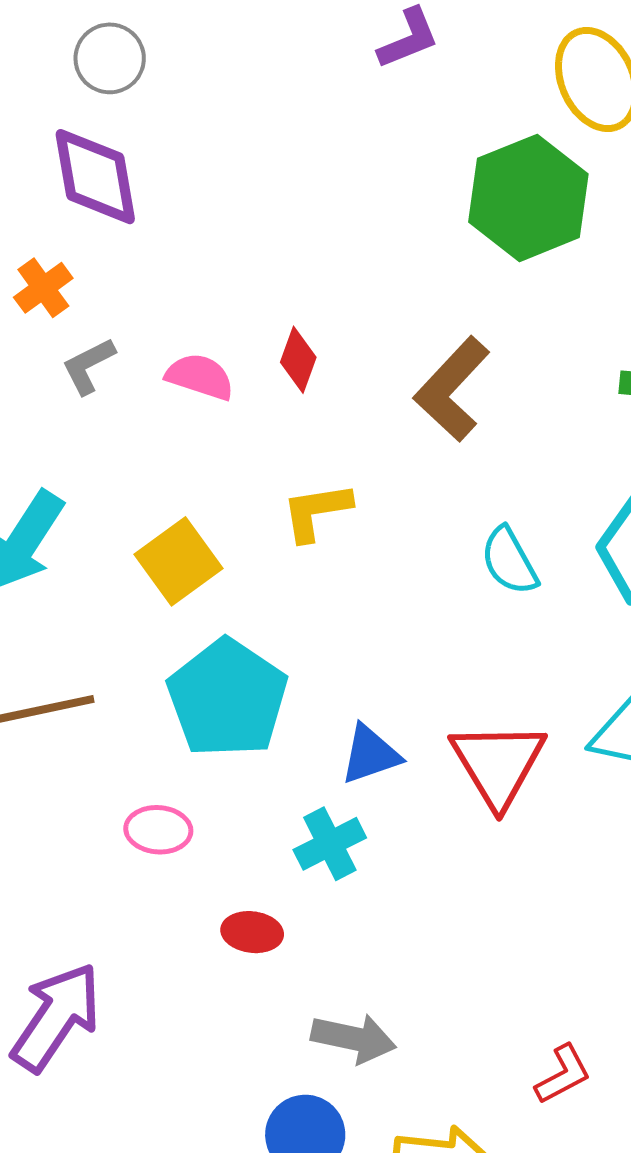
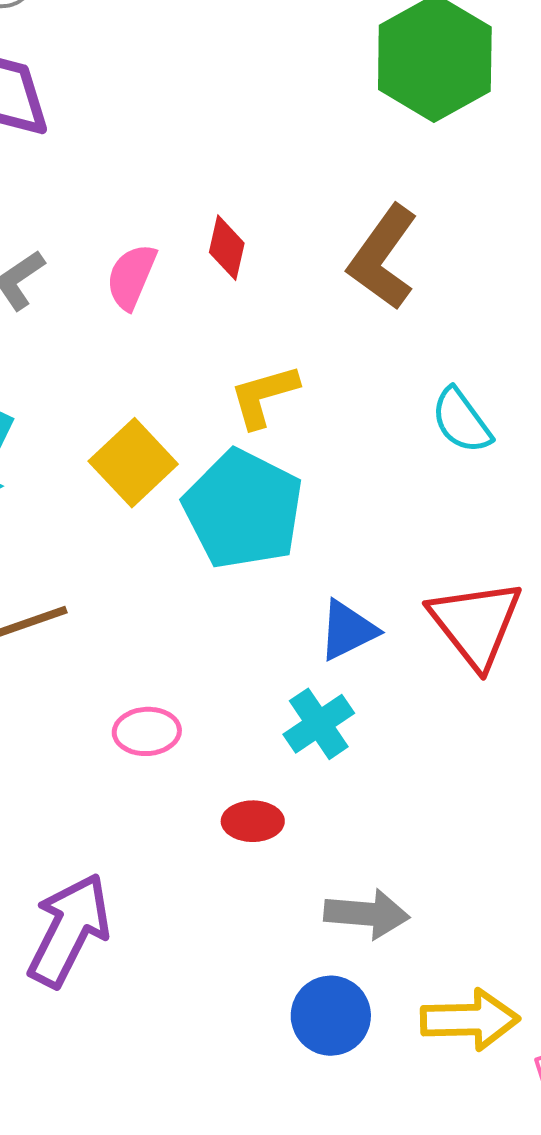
pink semicircle: (200, 377) -> (131, 277), turned -78
cyan pentagon: (227, 698) -> (243, 509), moved

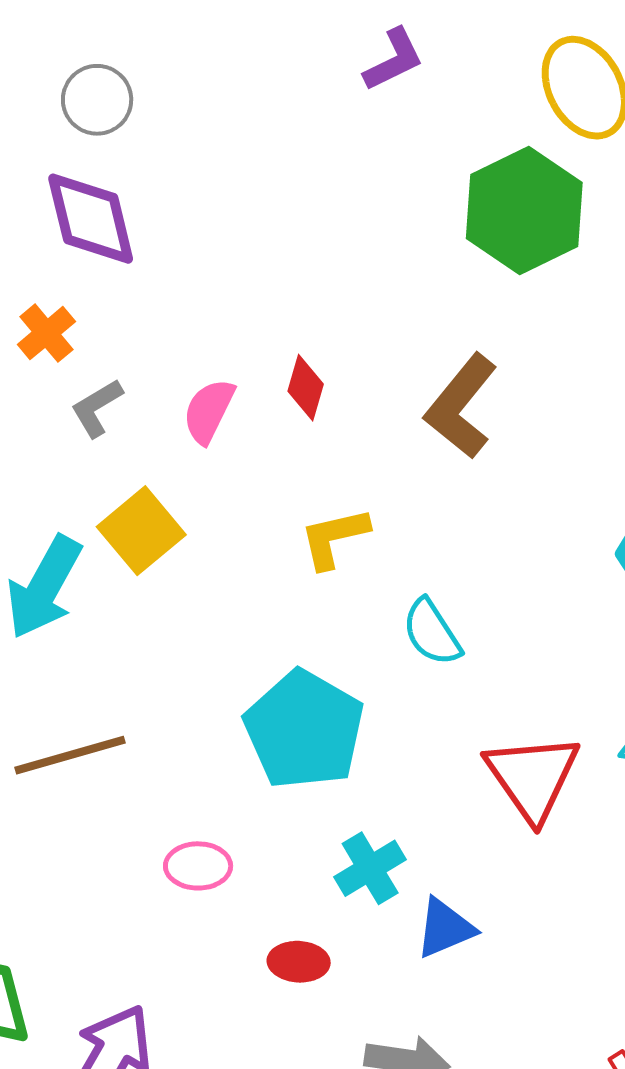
cyan semicircle: (461, 421) -> (432, 632), moved
yellow square: (133, 463) -> (141, 531), moved
cyan pentagon: (243, 509) -> (304, 730), moved
blue triangle: (348, 630) -> (445, 928), moved

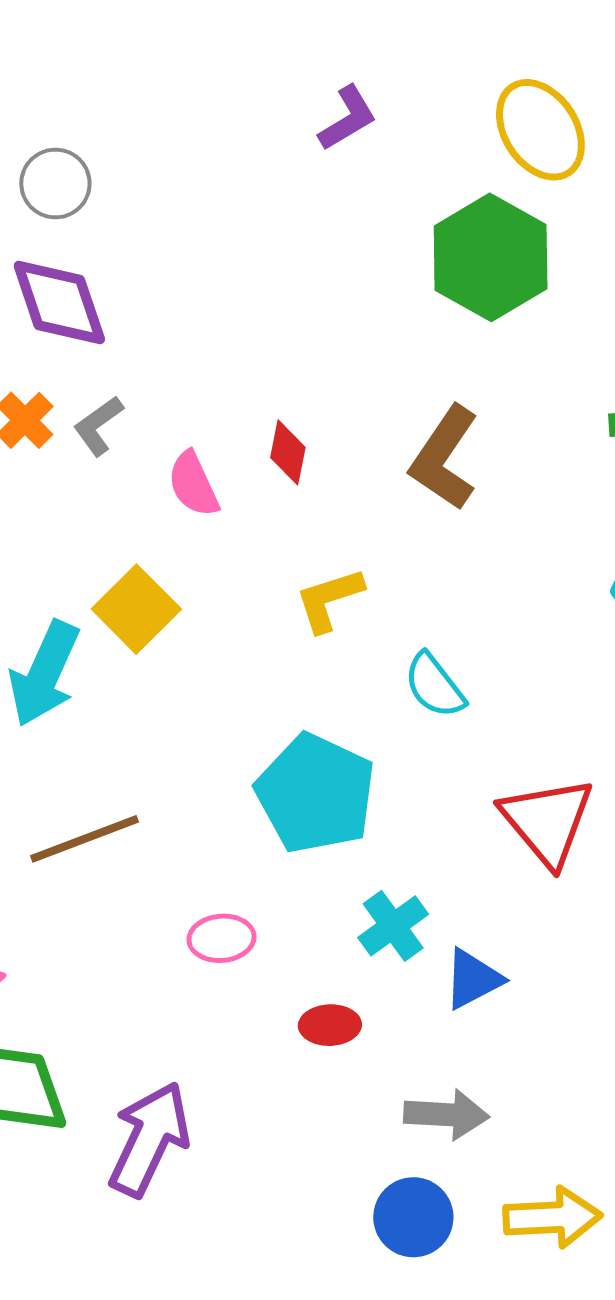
gray L-shape: (97, 408) -> (98, 426), moved
pink semicircle: (209, 411) -> (193, 484), turned -46

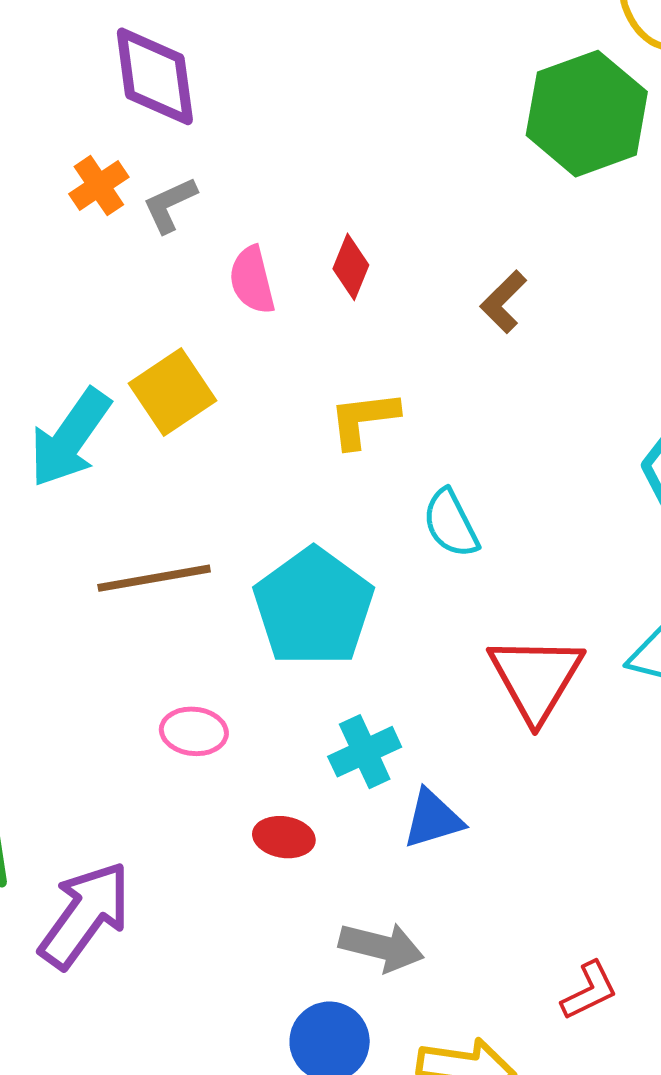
brown L-shape: (444, 458) -> (504, 302), size x0.6
brown line: (84, 839) -> (154, 578), moved

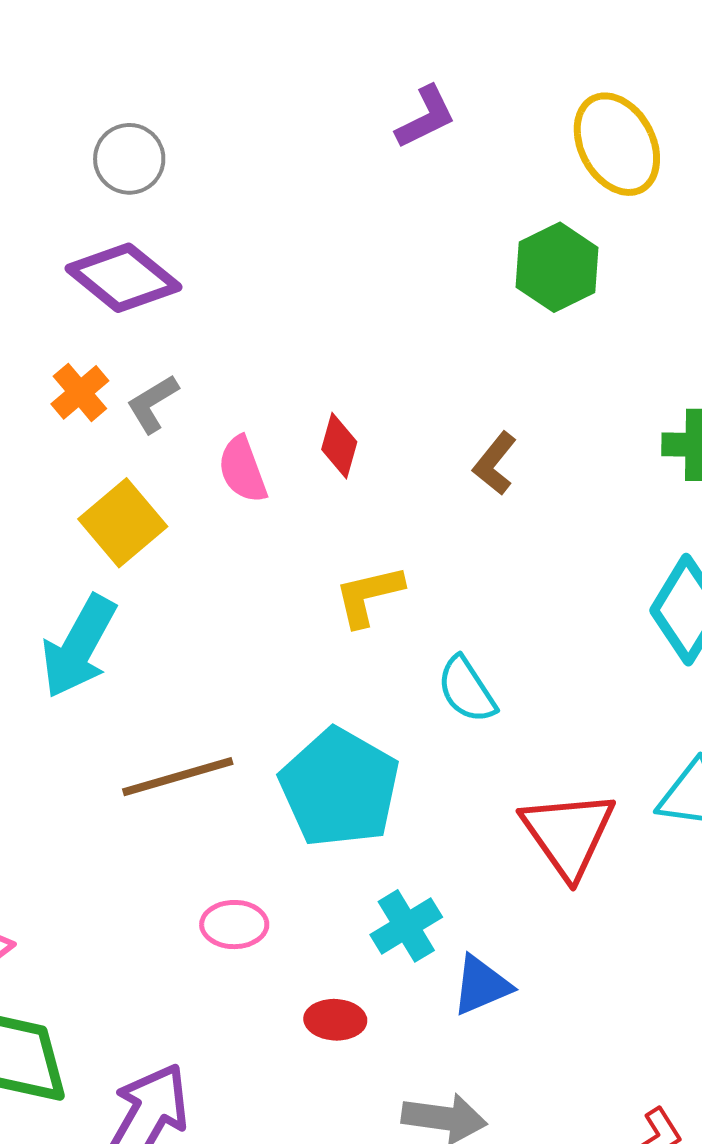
purple diamond: (155, 76) -> (123, 278), turned -37
green hexagon: (587, 114) -> (557, 267), size x0.7
yellow square: (172, 392) -> (123, 523), moved

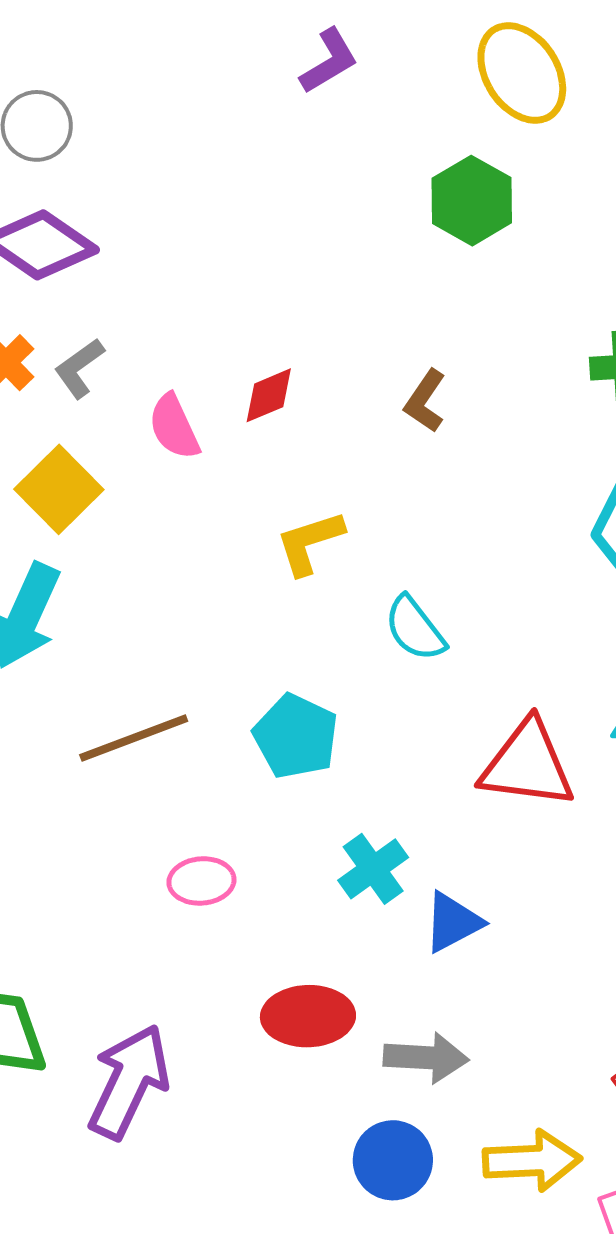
red diamond: (339, 446) -> (269, 395), turned 56
cyan pentagon: (340, 788) -> (296, 736), size x0.7
red triangle: (568, 834) -> (527, 765), turned -43
red ellipse: (335, 1020) -> (308, 1016), moved, size x1.5

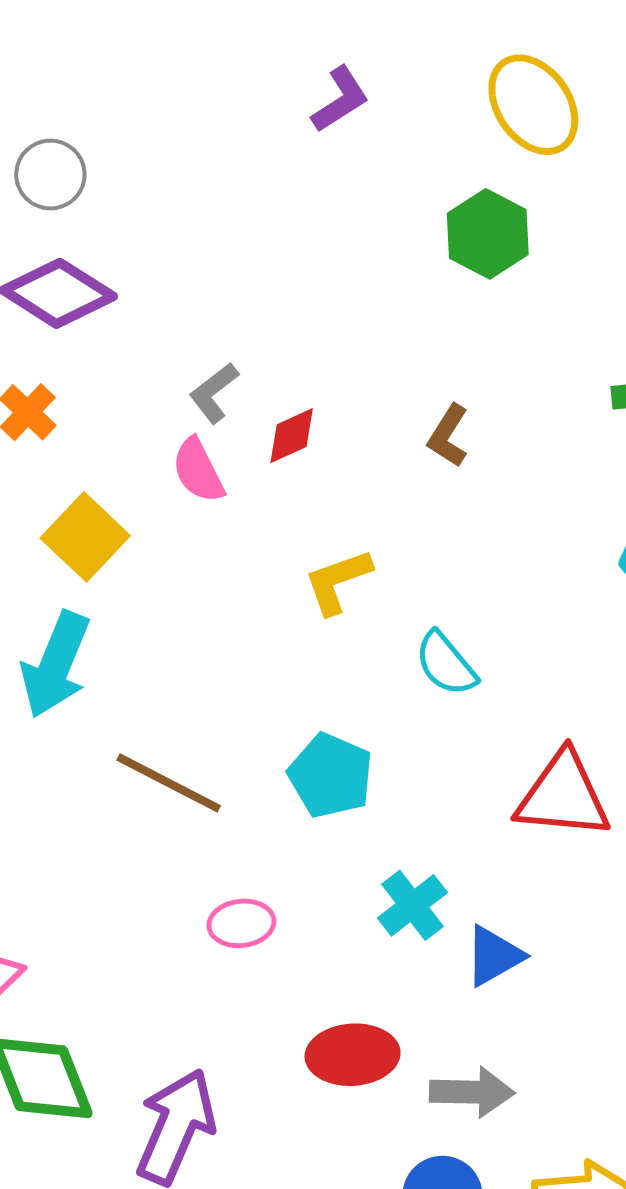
gray L-shape: (79, 368) -> (214, 393), moved
brown line: (134, 738) -> (169, 783), turned 50

